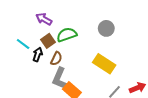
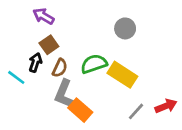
green semicircle: (67, 35) -> (94, 64), moved
cyan line: (23, 44) -> (16, 77), moved

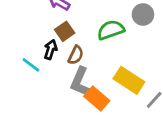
green semicircle: (94, 64) -> (111, 30), moved
yellow rectangle: (122, 75) -> (129, 80), moved

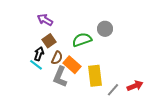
cyan line: (31, 65) -> (36, 65), moved
yellow rectangle: (129, 80) -> (95, 76), turned 50
orange rectangle: (97, 98) -> (72, 65), moved

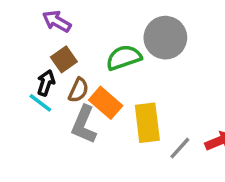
gray circle: (105, 29) -> (165, 38), size x1.5

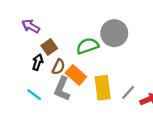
purple arrow: (57, 21) -> (31, 26), moved
cyan line: (40, 103) -> (34, 95), moved
gray line: (180, 148) -> (128, 92), moved

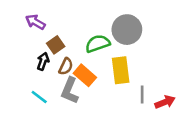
yellow rectangle: (103, 88) -> (121, 70), moved
gray line: (128, 92) -> (142, 94), turned -42

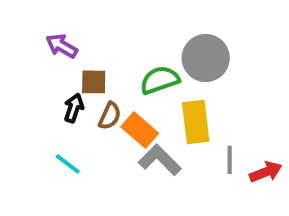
brown square: (56, 45) -> (94, 82), turned 36
gray L-shape: (70, 91) -> (160, 160), moved, turned 112

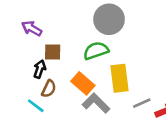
gray circle: (206, 58) -> (109, 19), moved
brown semicircle: (110, 116) -> (49, 89), moved
gray line: (230, 160) -> (142, 103), turned 66

